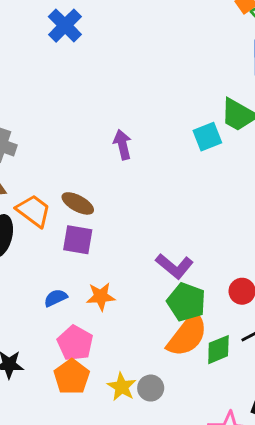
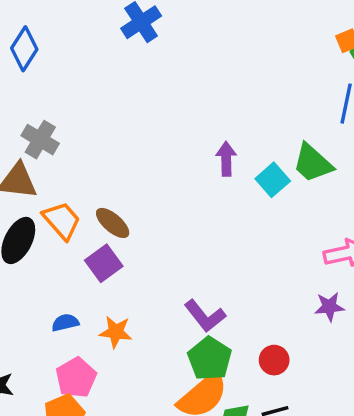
cyan square: (207, 137) -> (273, 180), turned -32
purple arrow: (122, 145) -> (226, 159), moved
purple square: (78, 240) -> (104, 263), turned 32

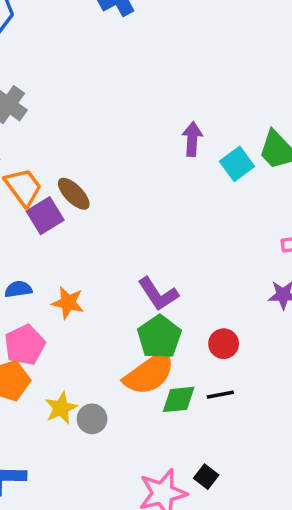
purple square: (104, 263) -> (45, 216), moved

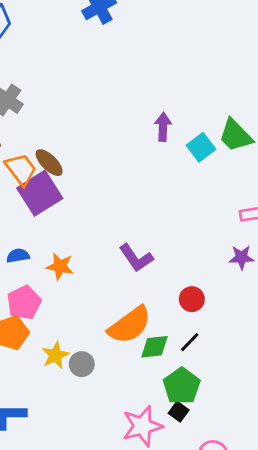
brown ellipse: (74, 194) -> (49, 163), moved
purple square: (45, 216) -> (40, 193), size x1.4
green pentagon: (159, 337) -> (182, 386), moved
black line: (220, 395) -> (190, 342), turned -35

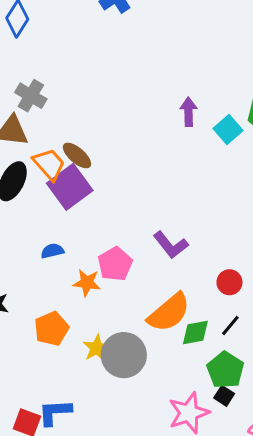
orange star: (60, 266) -> (87, 283), moved
pink pentagon: (24, 303) -> (115, 264), moved
gray circle: (82, 364) -> (124, 355), size x1.8

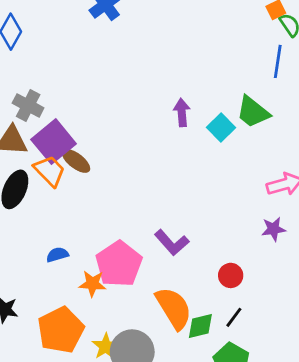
purple square: (70, 187) -> (54, 142), moved
pink pentagon: (115, 264) -> (119, 264), size x1.4
orange semicircle: (169, 313) -> (174, 308), turned -78
orange pentagon: (52, 329) -> (61, 330), size x1.4

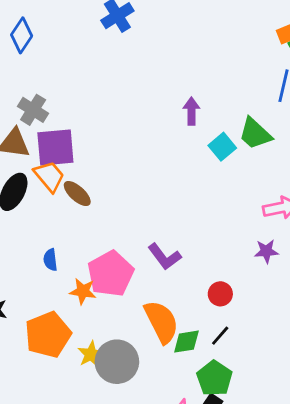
purple arrow: (182, 113) -> (191, 111), moved
purple square: (54, 142) -> (55, 148), turned 30
brown ellipse: (76, 161) -> (77, 194), moved
blue semicircle: (57, 255) -> (50, 260), turned -85

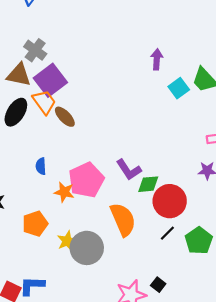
purple square: (55, 148) -> (50, 80), turned -36
red circle: (220, 294) -> (170, 201), size x1.8
orange pentagon: (48, 335) -> (35, 224), size x0.7
green diamond: (186, 342) -> (148, 184), moved
green pentagon: (214, 378) -> (199, 241), moved

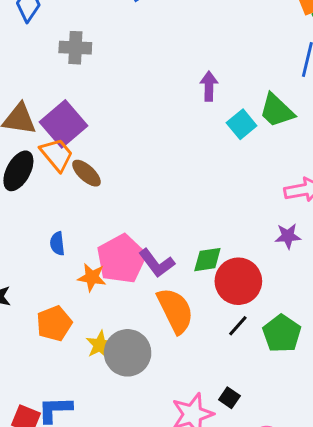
gray cross: (35, 50) -> (75, 48), moved, turned -30
purple L-shape: (129, 170) -> (157, 263), moved

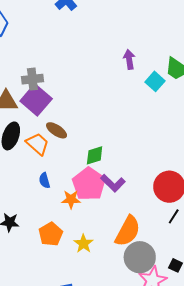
gray cross: (75, 48) -> (32, 79), moved
orange trapezoid: (57, 155) -> (38, 144), moved
green diamond: (207, 260) -> (95, 155), moved
orange semicircle: (175, 310) -> (128, 231), moved, turned 64
gray circle: (128, 353) -> (140, 257), moved

